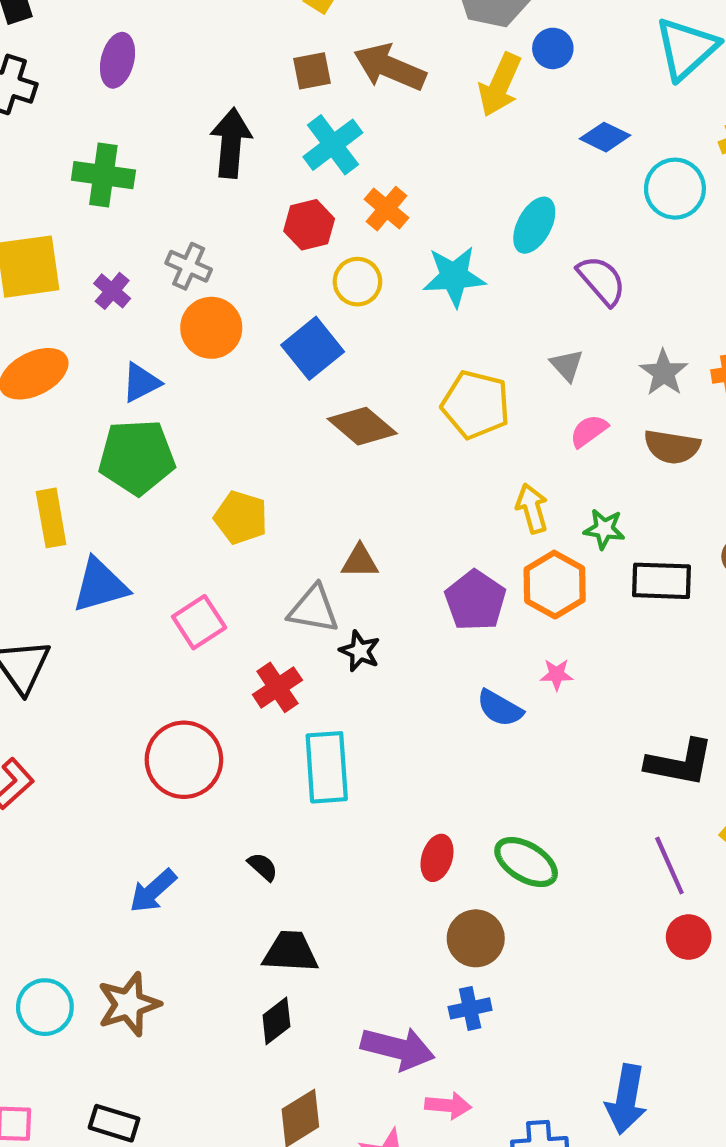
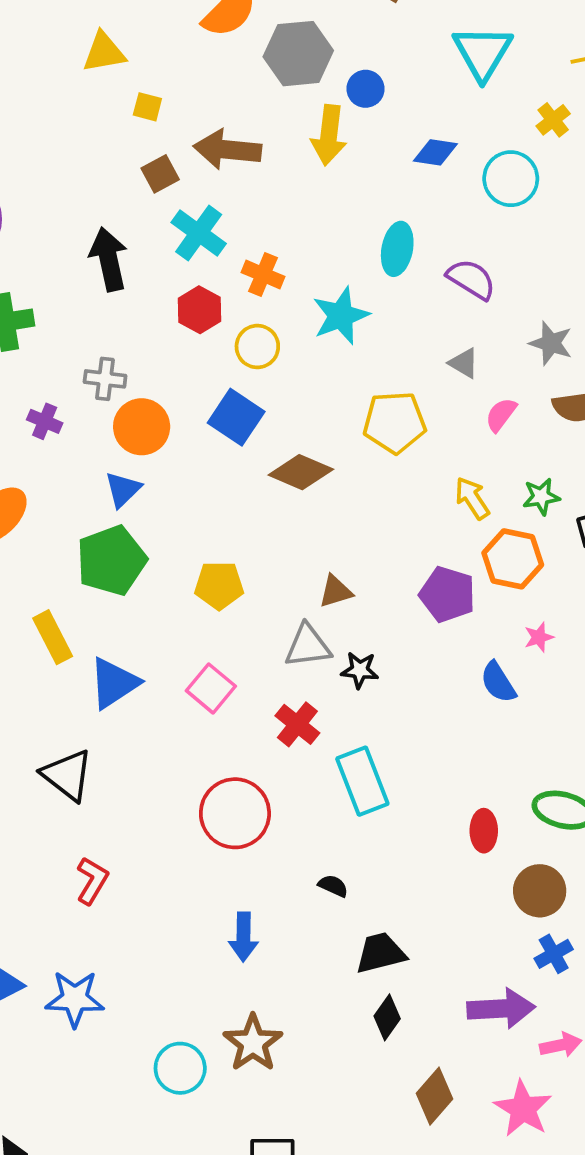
blue triangle: (141, 383) -> (123, 489), moved
blue semicircle: (500, 708) -> (498, 682), turned 45
blue arrow: (153, 891) -> (243, 937), turned -30

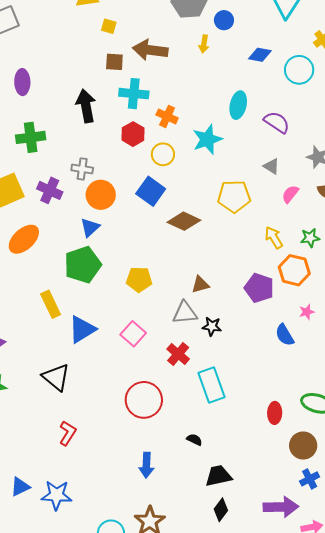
yellow arrow: (329, 135) -> (204, 44), size x0.6
brown square: (160, 174) -> (114, 62), turned 30
cyan cross: (199, 233) -> (134, 94), turned -32
purple cross: (45, 421) -> (50, 190), size x1.4

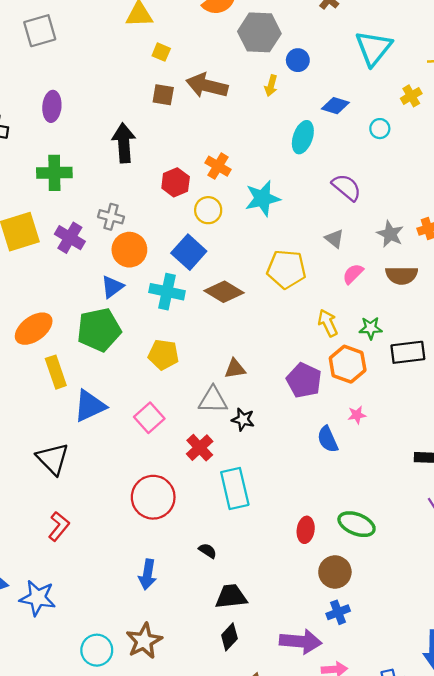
cyan circle: (299, 70) -> (380, 129), size x0.6
cyan cross: (134, 94) -> (167, 292), moved
cyan ellipse: (238, 105) -> (303, 137), moved
orange ellipse: (24, 239) -> (34, 329), moved

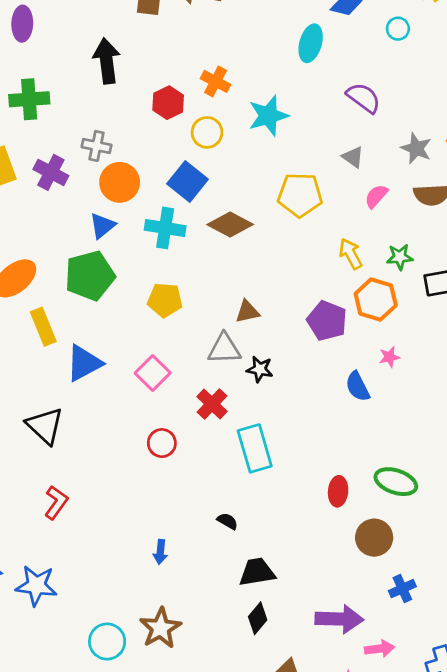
red circle: (153, 497) -> (162, 443), moved, size x0.6
blue arrow: (148, 574) -> (160, 552), size x0.7
blue cross: (338, 612) -> (402, 589), moved

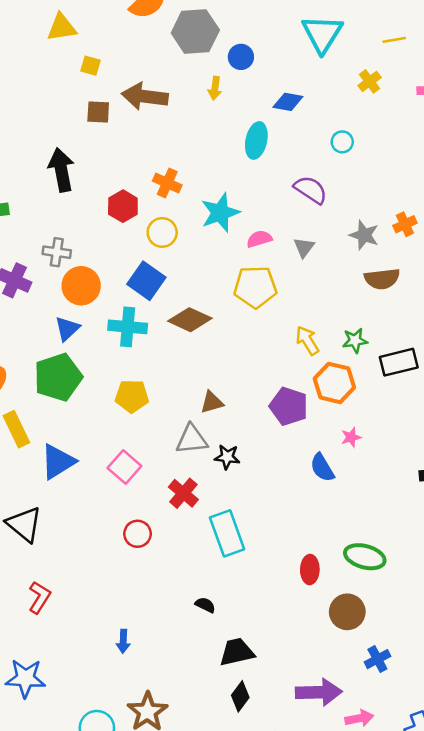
cyan circle: (398, 29) -> (342, 142), moved
gray triangle: (353, 157) -> (304, 247), turned 35
pink semicircle: (376, 196) -> (259, 239), moved, turned 35
blue arrow: (160, 552) -> (123, 641), moved

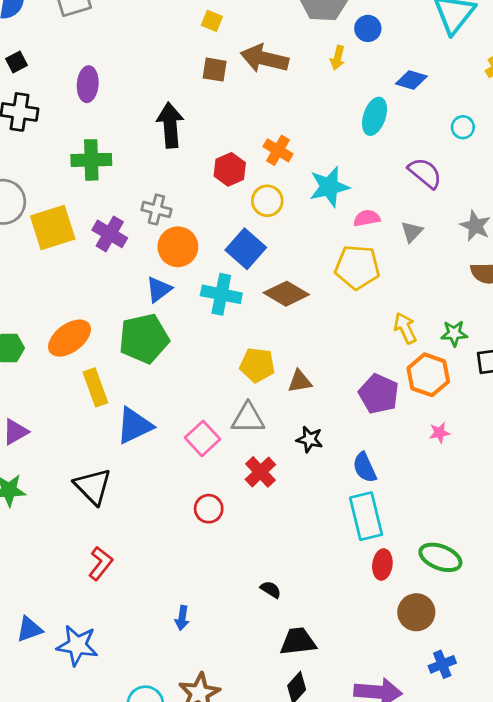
yellow pentagon: (132, 396) -> (257, 365), moved
gray triangle: (192, 439) -> (248, 418), moved
blue semicircle: (322, 468) -> (365, 467), moved
cyan rectangle: (227, 533) -> (366, 516), moved

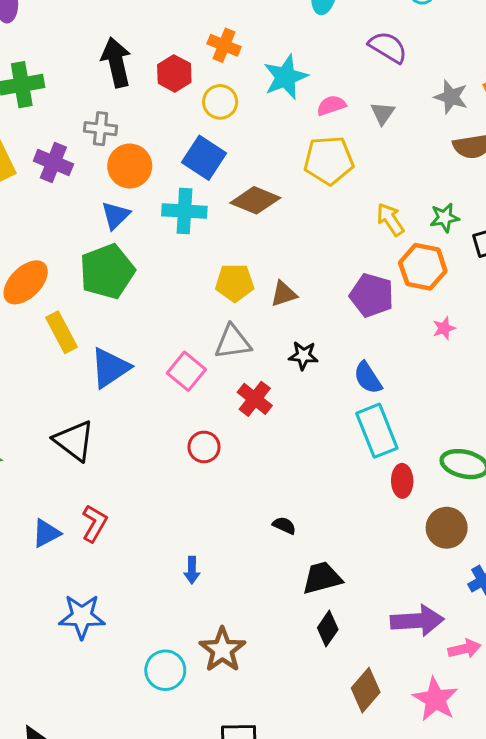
black arrow: (170, 125) -> (116, 62), moved
blue triangle: (29, 629) -> (46, 533), moved

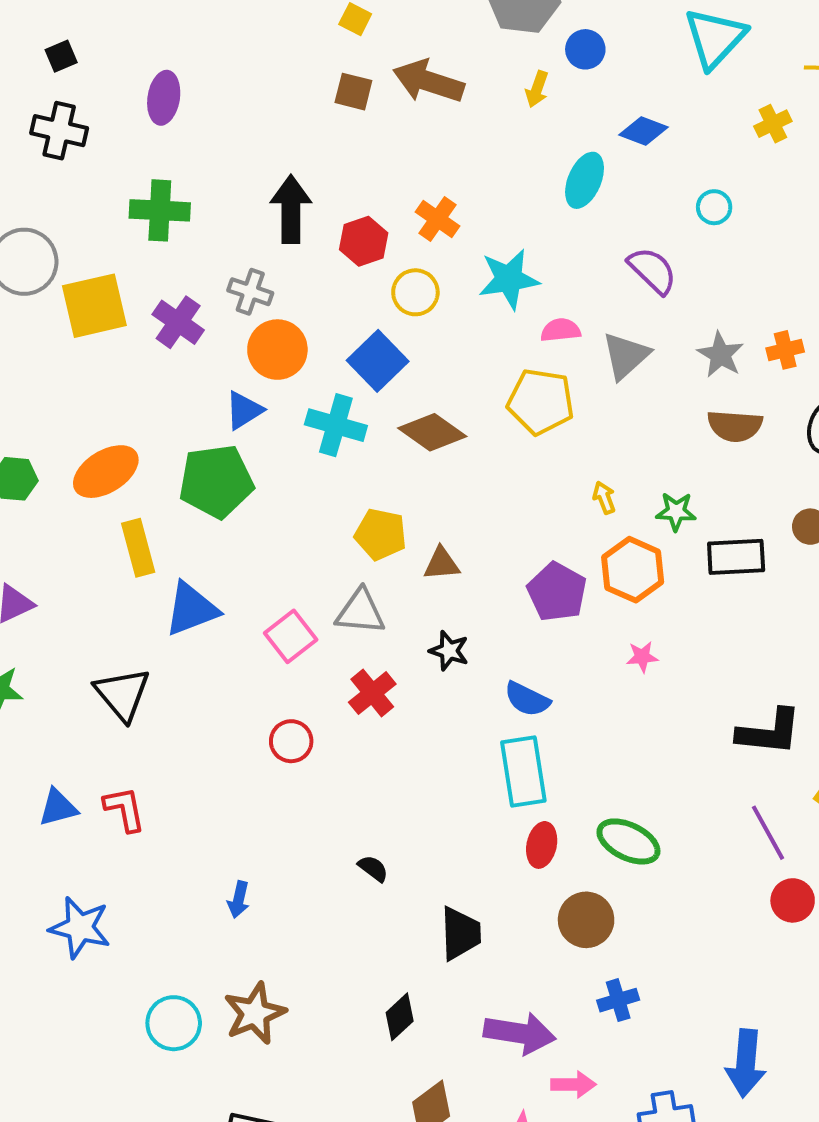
gray triangle: (383, 113) -> (626, 356), size x1.5
yellow arrow: (390, 219) -> (604, 498), size x0.7
blue semicircle: (368, 378) -> (527, 699), turned -44
red L-shape: (95, 523) -> (124, 809), turned -54
black trapezoid: (322, 578) -> (460, 933), moved, turned 90

